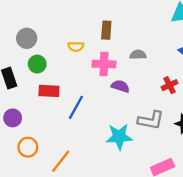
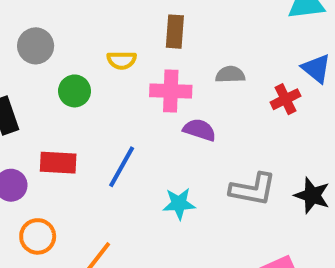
green circle: (37, 64) -> (75, 91), moved
red cross: (170, 85) -> (286, 99), moved
red rectangle: (49, 91) -> (58, 163), moved
cyan star: (119, 137) -> (179, 204), moved, size x0.7

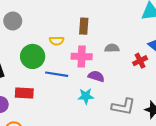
gray circle: (36, 46) -> (13, 21), moved
green circle: (75, 91) -> (33, 56), size x1.5
blue line: (122, 167) -> (57, 74), moved, turned 70
cyan star: (179, 204) -> (86, 96), moved

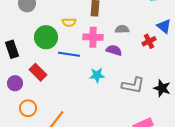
purple semicircle: (96, 76) -> (114, 50), moved
red rectangle: (24, 93) -> (38, 72), turned 42

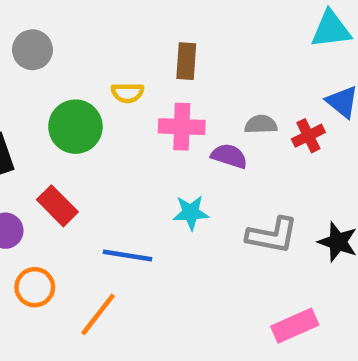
gray semicircle: (122, 29) -> (261, 124), moved
blue line: (69, 54) -> (127, 256), moved

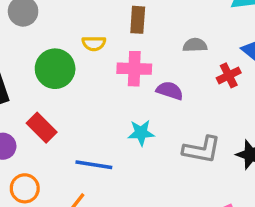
gray semicircle: (261, 124) -> (195, 45), moved

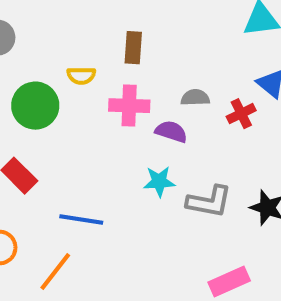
gray semicircle: (195, 45) -> (195, 98), moved
cyan star: (141, 133) -> (159, 182), moved

